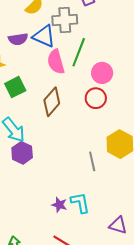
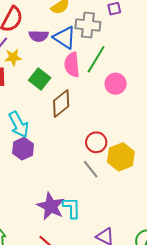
green square: (15, 87) -> (40, 79), moved, turned -35
red circle: (96, 98) -> (96, 142), moved
gray line: (92, 161) -> (91, 169), turned -36
purple star: (59, 205) -> (51, 206), size x1.8

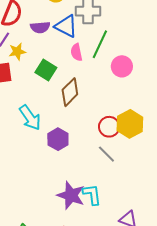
pink semicircle: (72, 65) -> (76, 52), size x0.7
purple hexagon: (23, 149) -> (58, 139), moved
yellow hexagon: (121, 157) -> (130, 124), moved

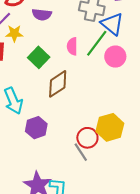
blue triangle: (66, 26) -> (112, 24), moved
pink circle: (122, 66) -> (115, 57), moved
red circle: (109, 127) -> (87, 138), moved

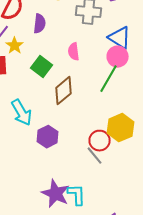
purple semicircle: (42, 15) -> (40, 24), turned -84
blue triangle: (112, 24) -> (120, 38), moved
yellow star: (14, 33) -> (15, 46), turned -30
green line: (97, 43) -> (109, 79), moved

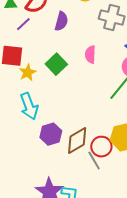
yellow star: (15, 46) -> (28, 72), moved
brown diamond: (64, 91) -> (77, 140), moved

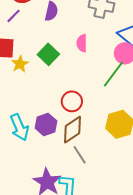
cyan arrow: (29, 106) -> (19, 127), moved
red circle: (101, 147) -> (72, 101), moved
gray line: (94, 161) -> (80, 155), moved

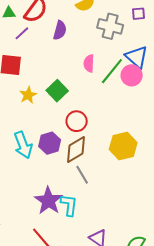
green square: (48, 54) -> (57, 91), moved
yellow star: (20, 64) -> (28, 95), moved
green line: (113, 74) -> (112, 71), moved

